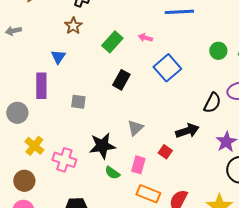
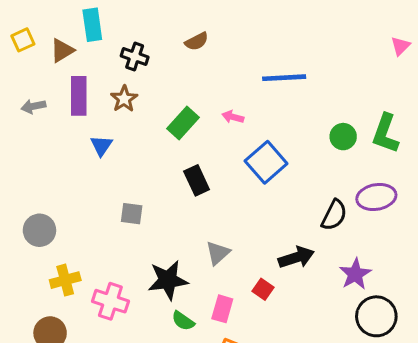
black rectangle: (121, 80) -> (197, 180), turned -54
purple rectangle: (41, 86) -> (79, 96), moved
yellow cross: (34, 146) -> (65, 280), turned 36

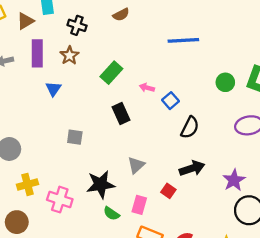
pink arrow: (233, 117) -> (147, 88), moved
blue square: (266, 162) -> (170, 101), size x0.6
black semicircle: (334, 215) -> (190, 127), moved

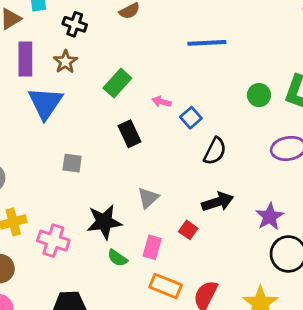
blue triangle: (53, 89) -> (45, 103), size x1.8

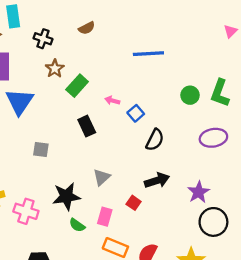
brown star: (65, 62) -> (55, 69), moved

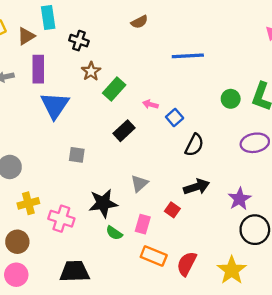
brown semicircle: (87, 28) -> (139, 22), moved
black rectangle: (87, 126) -> (124, 131), turned 72

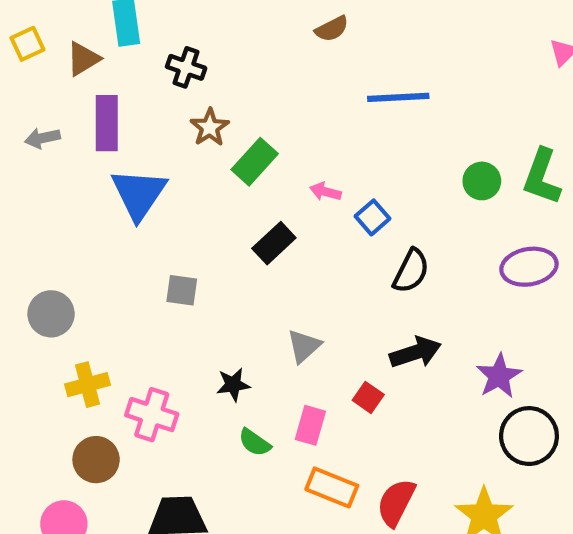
brown semicircle: (139, 22) -> (332, 29), moved
black star: (103, 203) -> (233, 385), size x0.6
brown circle: (17, 242) -> (96, 460), moved

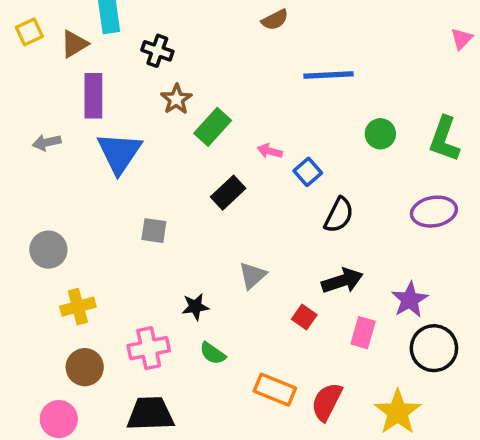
gray arrow: (42, 138) -> (47, 142), moved
green circle: (482, 181) -> (380, 134), moved
pink cross: (152, 415) -> (149, 348), moved, turned -30
pink rectangle: (310, 425) -> (363, 333), moved

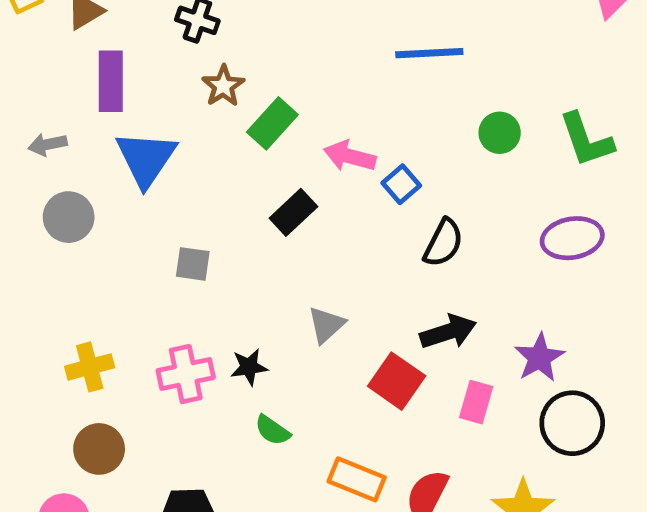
green L-shape: (444, 139) -> (586, 140), turned -39
pink arrow: (270, 151) -> (350, 156), size x1.5
gray circle: (48, 250) -> (69, 217), moved
red square: (304, 317) -> (397, 381), size x1.6
pink cross: (149, 348) -> (186, 374), moved

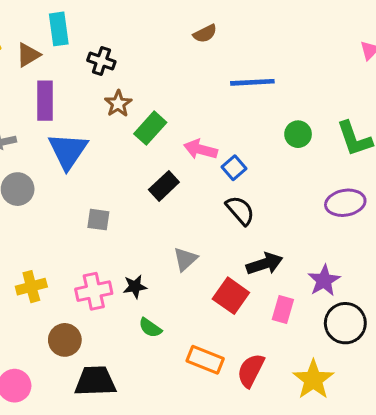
black semicircle: (443, 243) -> (240, 210), moved, turned -68
brown circle: (99, 449) -> (65, 340), moved

